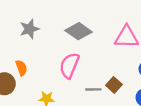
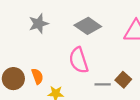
pink semicircle: (69, 66) -> (79, 60), turned -40
orange semicircle: (21, 68) -> (37, 76), moved

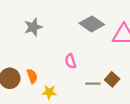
gray diamond: (88, 26) -> (92, 24), moved
pink semicircle: (79, 60) -> (70, 61), size x0.6

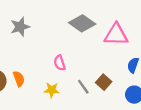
gray line: (93, 84) -> (83, 87), turned 56
yellow star: (49, 92) -> (52, 90), moved

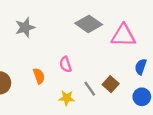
orange semicircle: (19, 79) -> (39, 76), moved
yellow star: (52, 90) -> (67, 98), moved

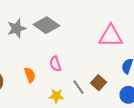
gray diamond: (89, 24) -> (46, 25), moved

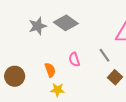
gray line: (79, 87) -> (105, 55), moved
yellow star: (56, 96) -> (58, 90), moved

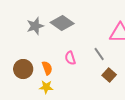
brown circle: (15, 76) -> (23, 69), moved
yellow star: (58, 90) -> (46, 87), moved

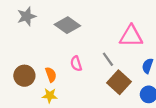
gray star: (35, 26) -> (27, 16), moved
brown square: (109, 75) -> (119, 82), size x1.5

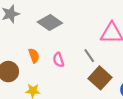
orange semicircle: (51, 75) -> (34, 56), moved

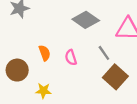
gray diamond: (50, 22) -> (86, 20), moved

